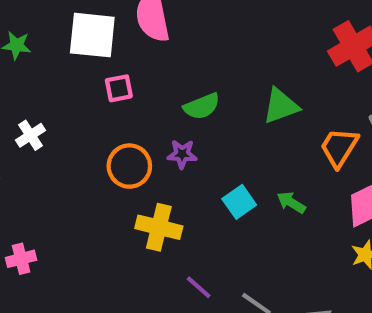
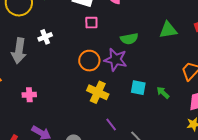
green triangle: (281, 106) -> (168, 30), moved
purple star: (182, 154) -> (115, 60), size x1.6
cyan square: (239, 202) -> (138, 88), turned 35

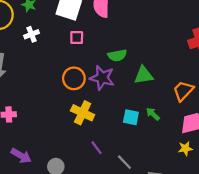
green triangle: (168, 30) -> (144, 75), moved
white cross: (45, 37) -> (31, 34), moved
cyan square: (138, 88) -> (131, 117), moved

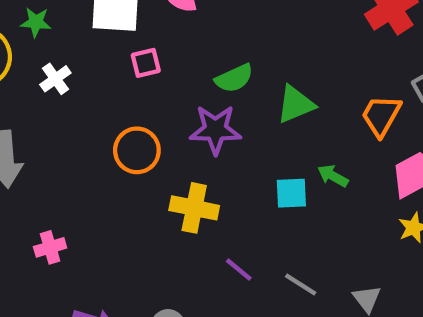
orange circle: (74, 78) -> (137, 150), moved

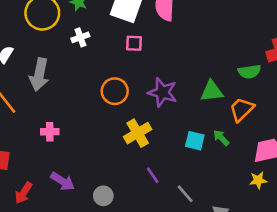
green semicircle: (234, 78) -> (249, 72), moved
orange trapezoid: (381, 116) -> (242, 109), moved
yellow cross: (194, 208) -> (138, 133), turned 32

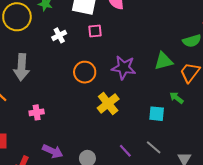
white cross: (80, 37) -> (59, 35), moved
cyan square: (195, 141) -> (157, 114), moved
purple line: (153, 175) -> (125, 151), moved

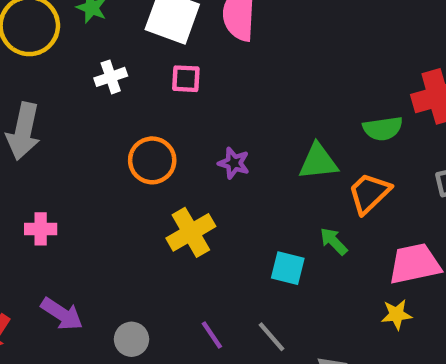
purple star: (124, 68) -> (234, 163), size x0.6

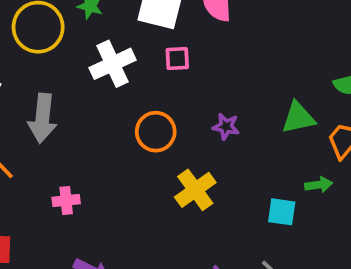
white cross: (111, 77) -> (113, 64), size x1.6
green arrow: (334, 241) -> (319, 185), turned 132

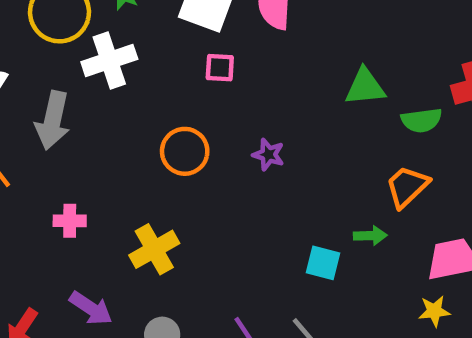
white cross: (113, 64) -> (109, 60), moved
green triangle: (298, 118) -> (365, 87), moved
yellow cross: (195, 190) -> (154, 249), moved

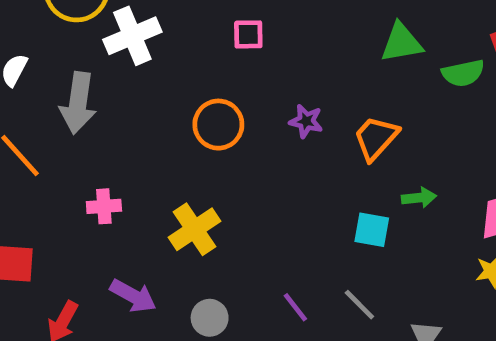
orange trapezoid: (407, 186) -> (376, 138), moved

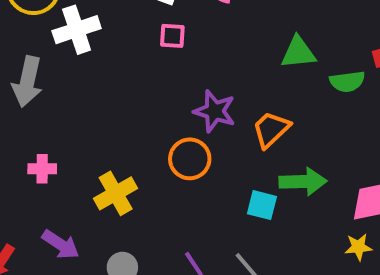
purple star: (306, 121) -> (215, 111), size x1.5
orange circle: (218, 125) -> (190, 159), moved
green arrow: (419, 198) -> (303, 182), size x1.6

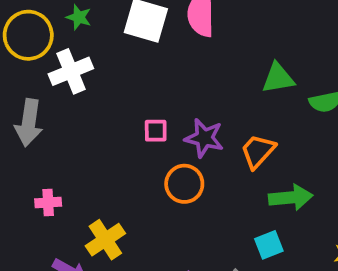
pink square: (172, 36) -> (156, 131), moved
yellow cross: (116, 193) -> (105, 240), moved
cyan square: (262, 205) -> (269, 245), moved, turned -32

